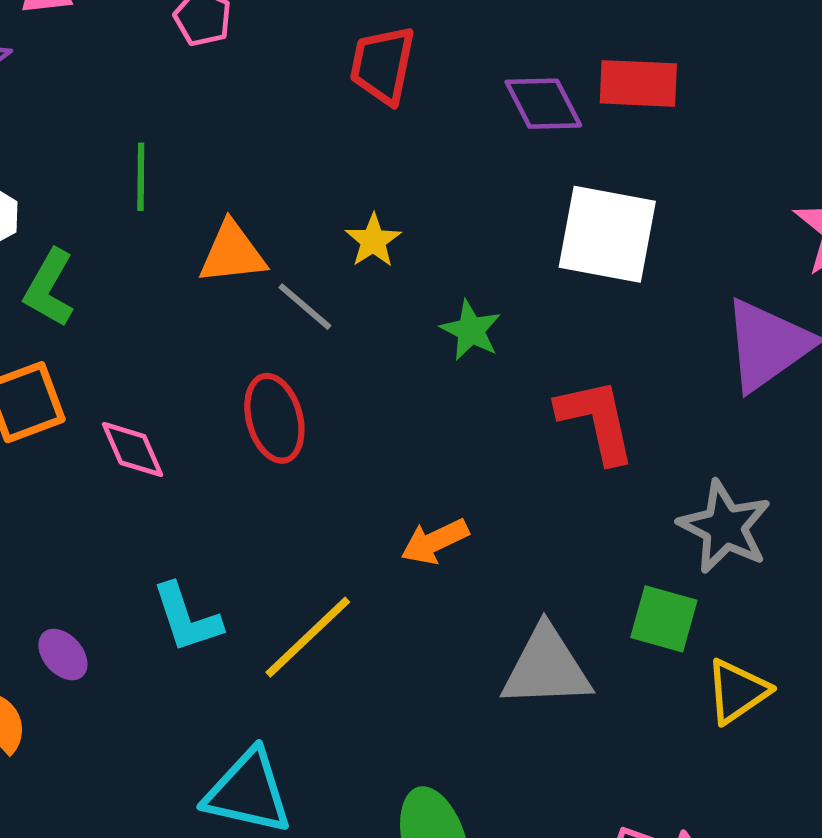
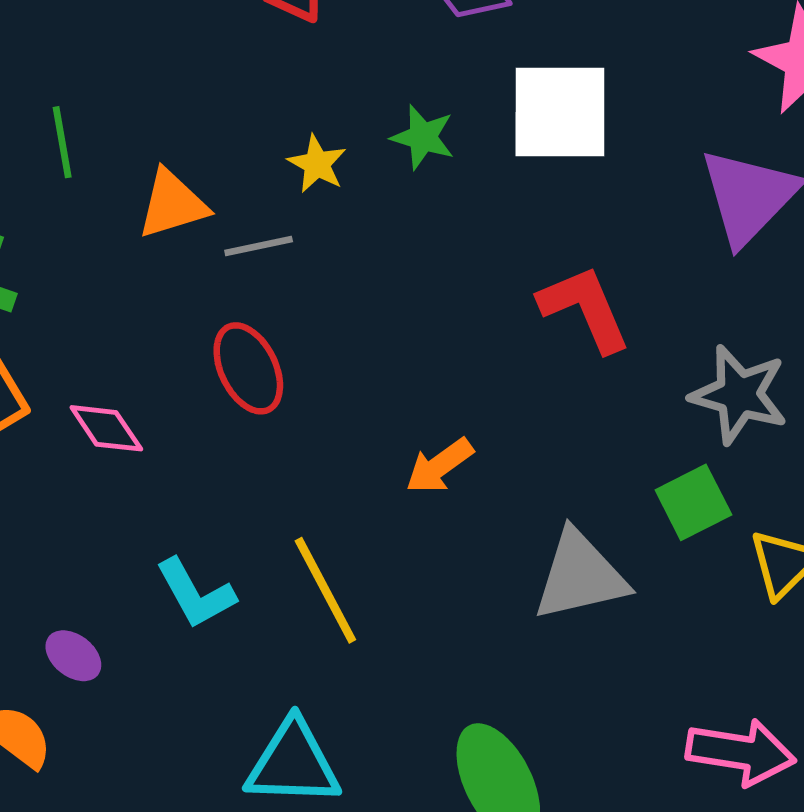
gray line: (305, 307) -> (259, 246), turned -42
green star: (471, 330) -> (423, 137), moved
green square: (664, 619) -> (693, 502), turned -32
yellow line: (308, 637) -> (325, 590), turned -64

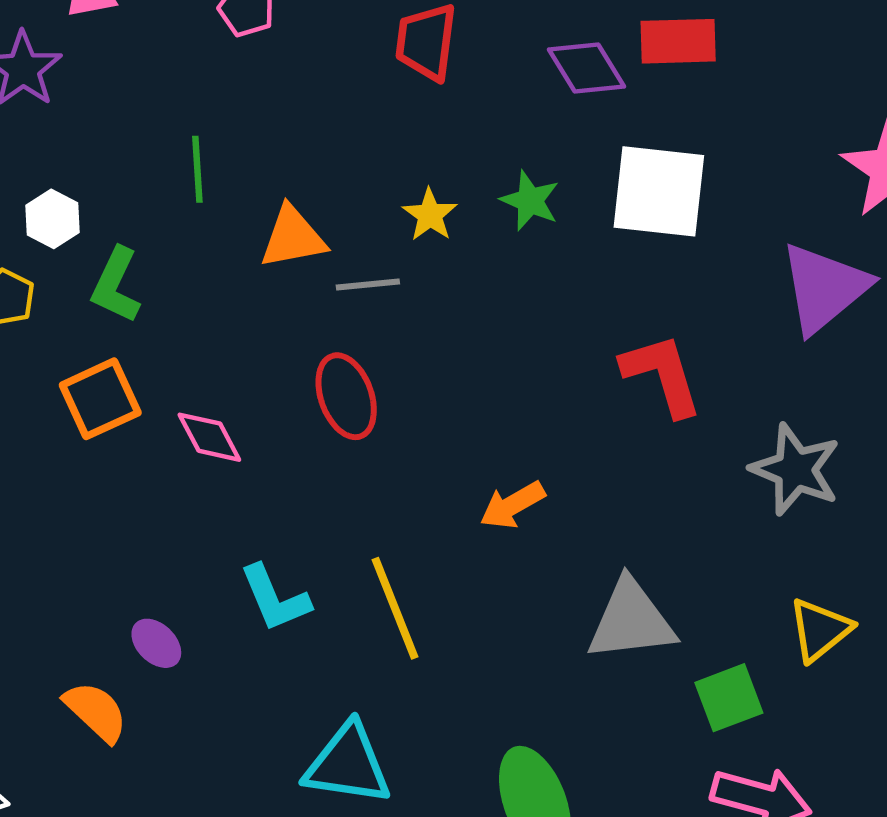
green square: (693, 502) -> (729, 698), moved

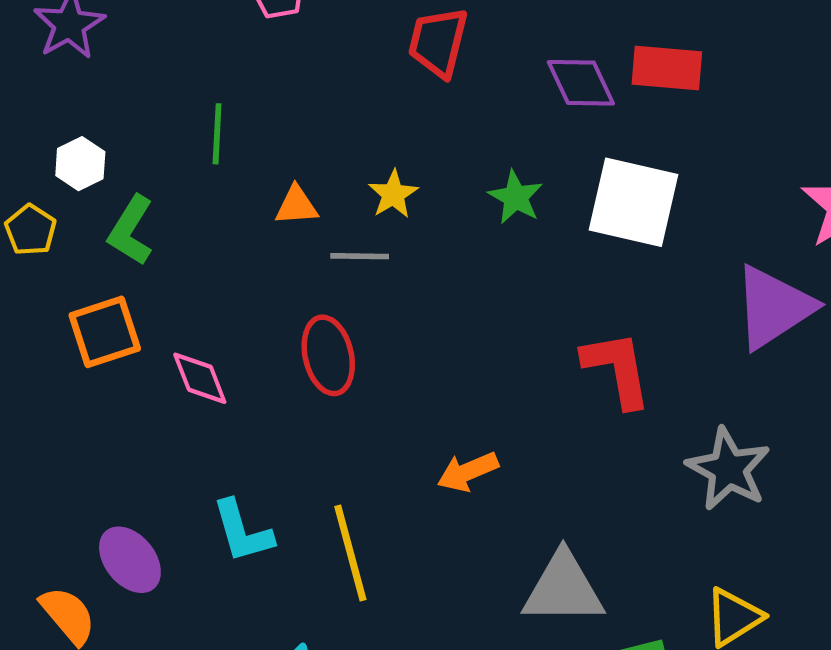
yellow star: (430, 215) -> (393, 194), moved
orange triangle: (293, 237) -> (296, 206), size x0.7
purple ellipse: (156, 643) -> (130, 560), size x1.4

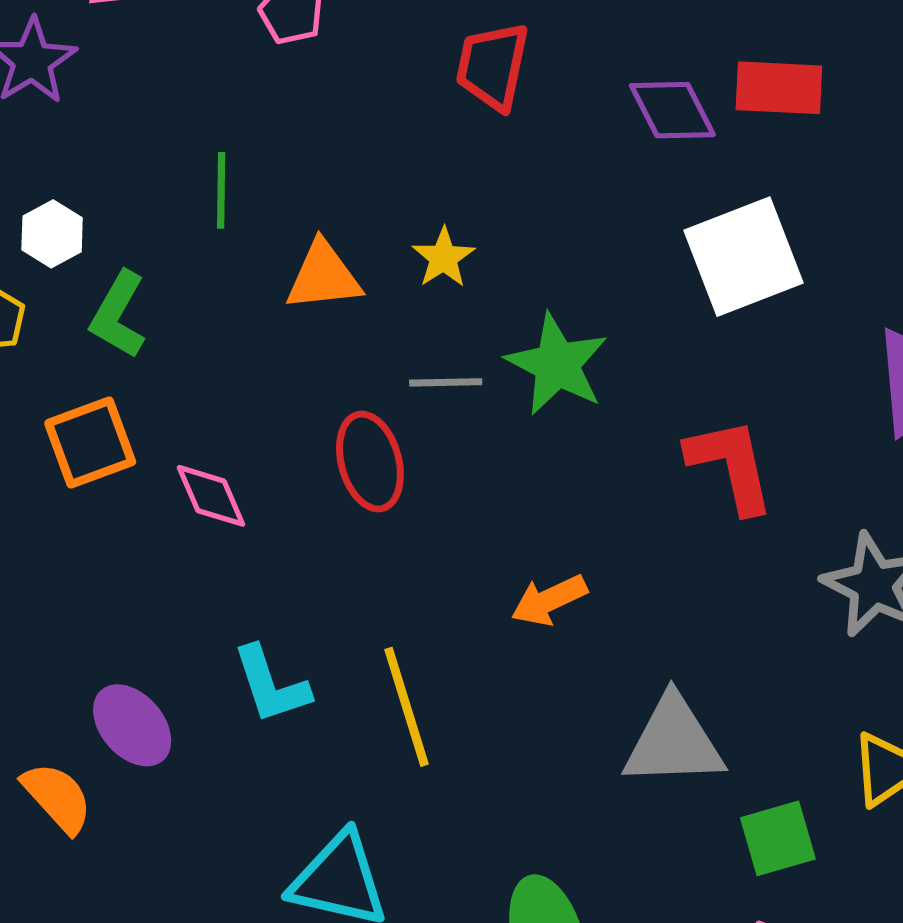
green star: (516, 197) -> (557, 364), moved, size x1.5
white square: (634, 202) -> (744, 257), turned -32
orange triangle: (296, 206) -> (323, 276), size x1.4
gray line: (360, 256) -> (446, 382), moved

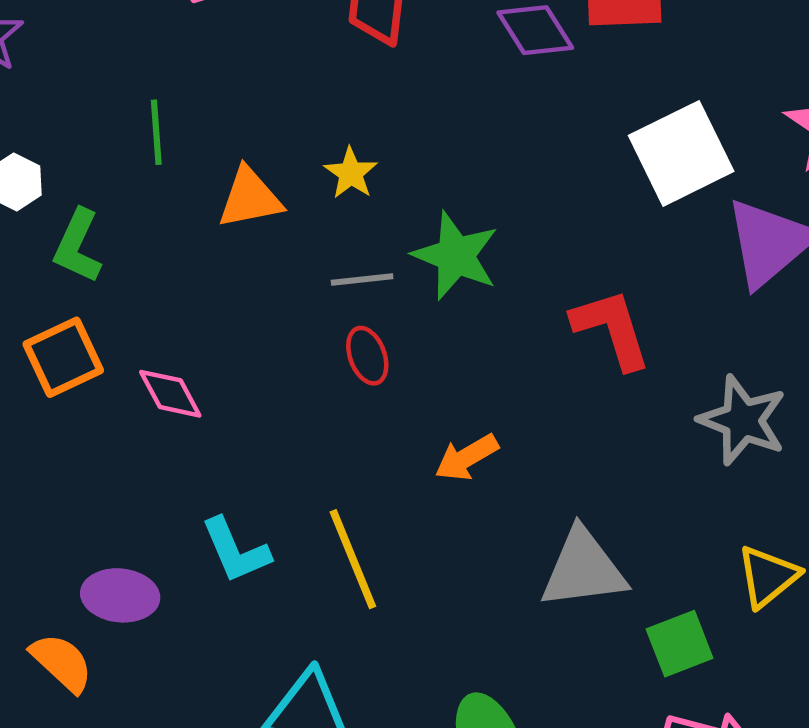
white square: (744, 257) -> (681, 153), moved
red ellipse: (370, 462) -> (367, 356), moved, size x0.7
purple ellipse: (132, 725) -> (120, 595), turned -38

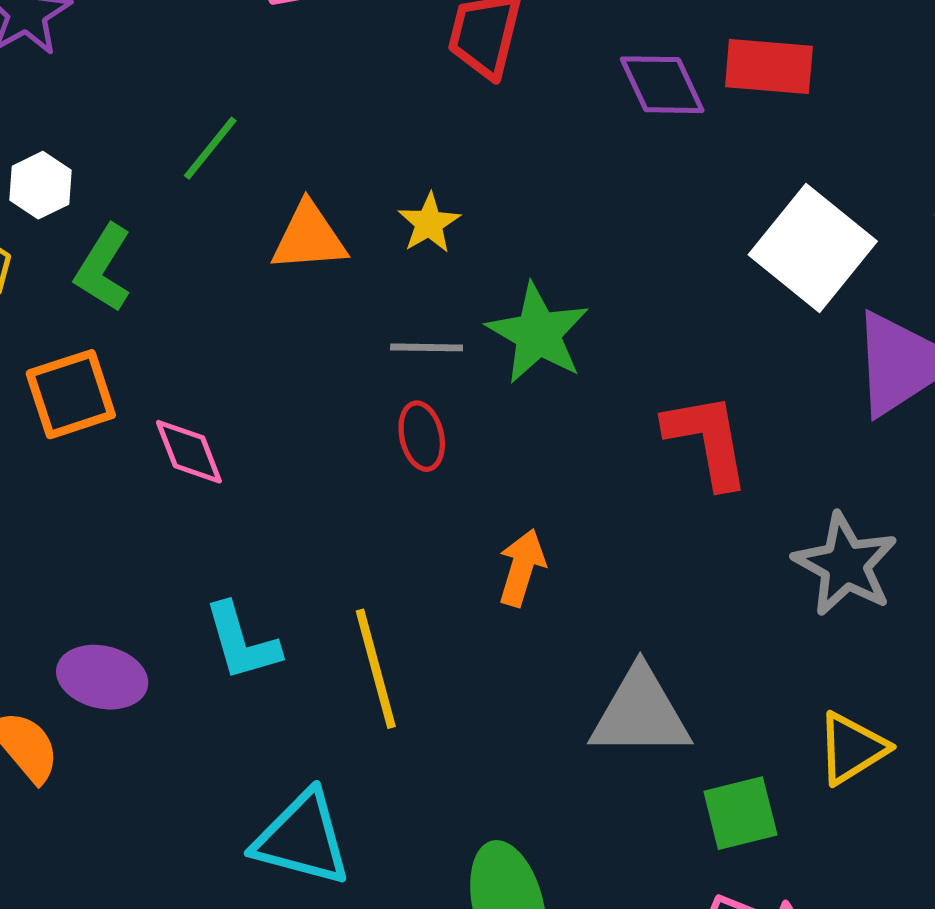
green line: (156, 132) -> (210, 148), turned 36
white square: (681, 153) -> (813, 248), turned -32
orange arrow: (467, 457) -> (522, 568), turned 130

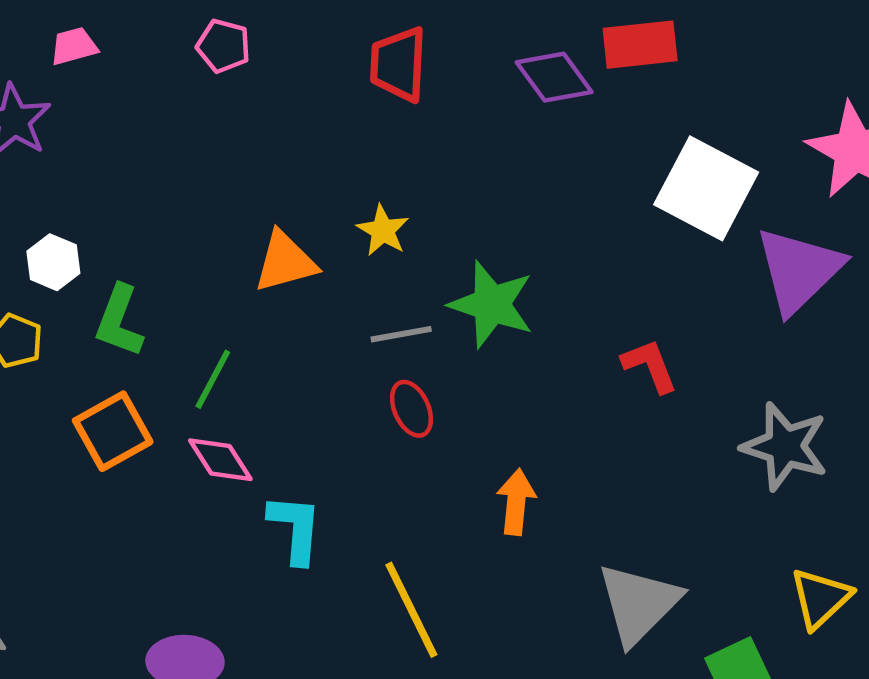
green line: (210, 148) -> (213, 379), moved
red L-shape: (707, 440) -> (650, 366), size x0.7
cyan L-shape: (242, 642) -> (295, 529), moved, turned -148
gray triangle: (640, 713) -> (639, 604), turned -34

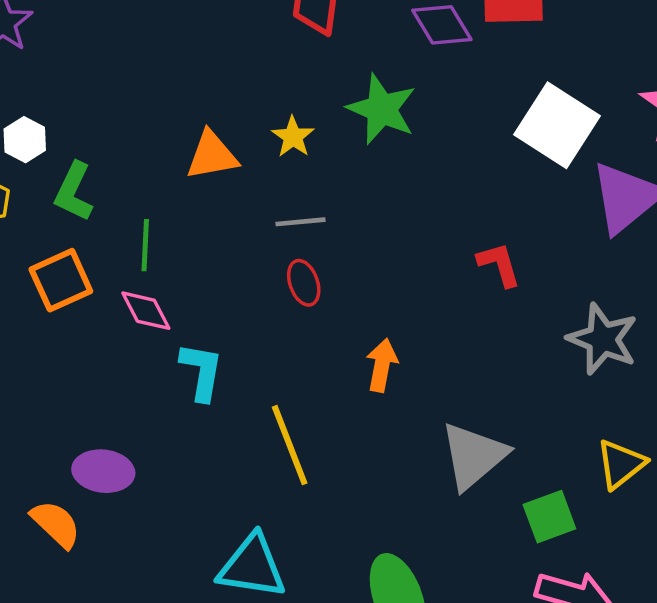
green star: (491, 304) -> (382, 109), moved
green line: (213, 379) -> (145, 245), turned -30

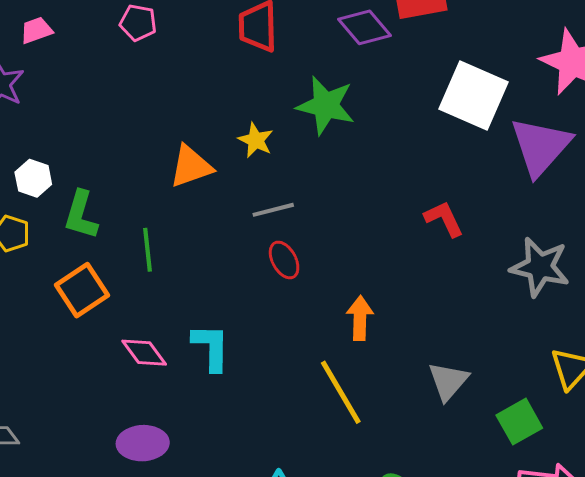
pink diamond: (146, 311) -> (144, 353), moved
yellow line: (290, 445) -> (341, 392), moved
gray triangle: (474, 456) -> (448, 381), size x0.7

